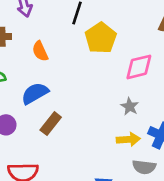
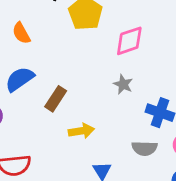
brown rectangle: (51, 124) -> (56, 99), moved
yellow arrow: (128, 139) -> (81, 131), moved

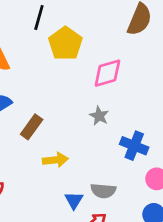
gray semicircle: (144, 148) -> (103, 191), moved

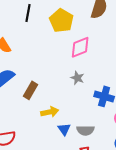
yellow pentagon: (65, 43) -> (61, 21), moved
blue triangle: (74, 200) -> (64, 129), moved

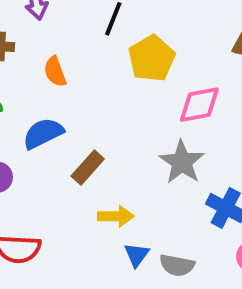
yellow pentagon: (61, 21) -> (152, 58), moved
gray star: (77, 78) -> (182, 162), size x1.6

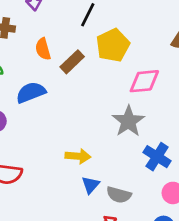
brown rectangle: (88, 168) -> (72, 62), moved

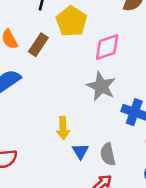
yellow arrow: (78, 156) -> (63, 128), turned 95
gray semicircle: (119, 195) -> (108, 154), turned 75

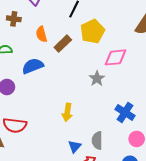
gray star: (101, 86) -> (97, 78), moved, size x0.7
blue triangle: (80, 151) -> (75, 146), moved

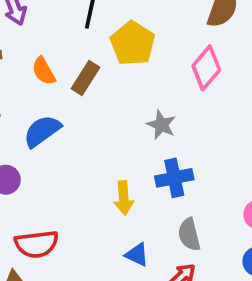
pink diamond: (115, 57) -> (206, 68), moved, turned -30
blue cross: (125, 112) -> (174, 178), moved, turned -30
blue triangle: (75, 146) -> (137, 255), moved, turned -32

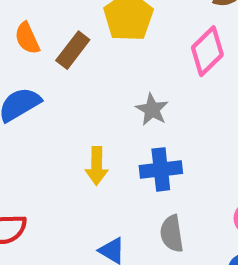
yellow arrow: (124, 198) -> (97, 166), moved

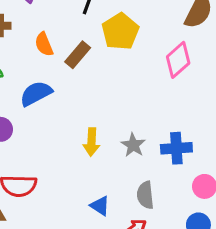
gray star: (152, 110) -> (133, 145), moved
blue cross: (161, 169) -> (176, 148), moved

